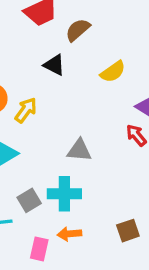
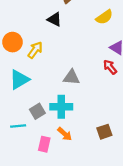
yellow semicircle: (113, 72) -> (104, 17), moved
orange arrow: (69, 234) -> (65, 134), turned -133

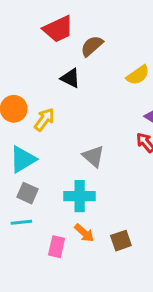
gray triangle: (71, 77) -> (93, 156), turned 36
gray square: (37, 111) -> (27, 193), moved, turned -35
brown square: (104, 132) -> (121, 241), moved

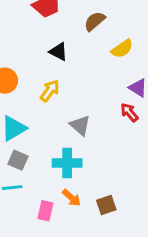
brown semicircle: (92, 46) -> (95, 21), moved
yellow arrow: (44, 120) -> (50, 91), moved

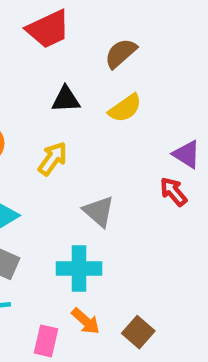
yellow semicircle: (122, 49) -> (125, 108), moved
black triangle: (58, 52) -> (66, 99), turned -30
brown square: (106, 205) -> (138, 332), turned -30

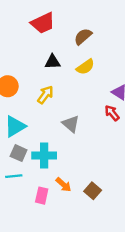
cyan cross: (79, 268) -> (44, 155), moved

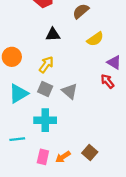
yellow semicircle: (85, 67) -> (95, 39), moved
gray square: (19, 153) -> (45, 89), moved
orange arrow: (64, 185) -> (63, 157), moved, turned 104

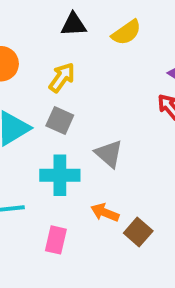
yellow semicircle: (95, 39) -> (126, 32), moved
gray triangle: (70, 91) -> (109, 154), moved
orange arrow: (63, 157) -> (105, 213), moved, turned 56

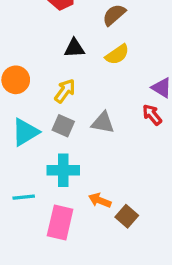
gray triangle: (109, 154) -> (103, 123), moved, turned -30
pink rectangle: (56, 240) -> (60, 223), size x1.5

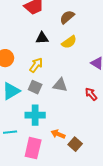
red arrow: (152, 115) -> (91, 94), moved

